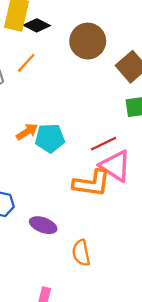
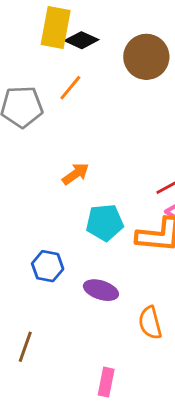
cyan pentagon: (50, 138) -> (105, 223), moved

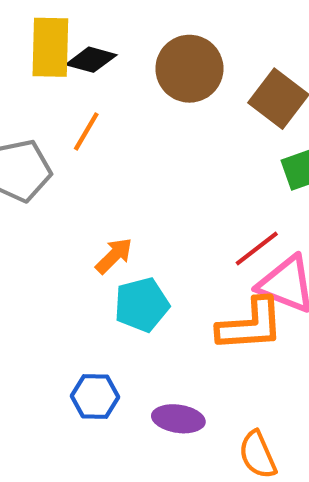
cyan pentagon: (105, 223) -> (142, 305), moved

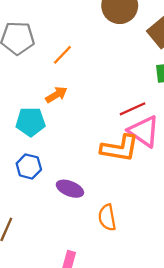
orange line: (86, 131) -> (62, 55), moved
cyan pentagon: (142, 305) -> (31, 122), moved

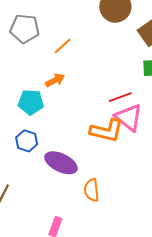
purple ellipse: (70, 189) -> (61, 163), size x1.4

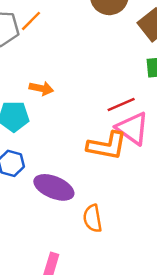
orange line: (63, 46) -> (31, 21), moved
orange arrow: (55, 80) -> (41, 88), turned 42

